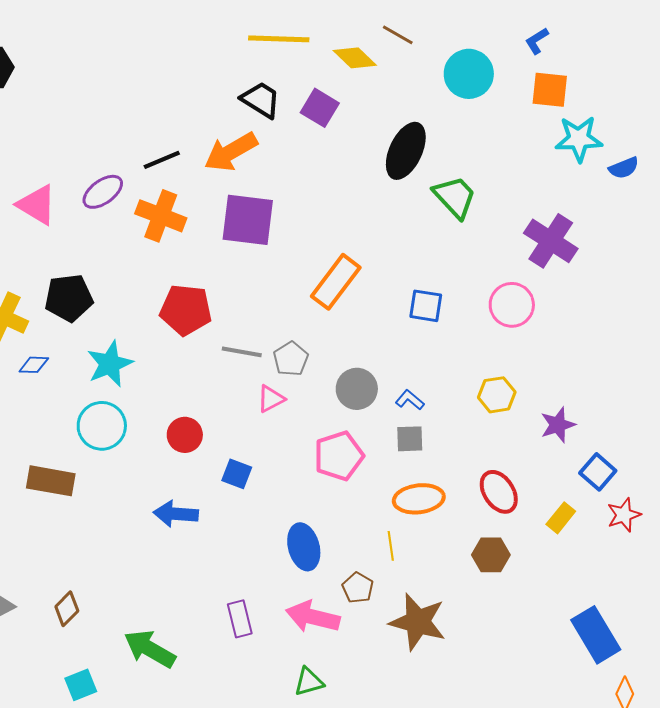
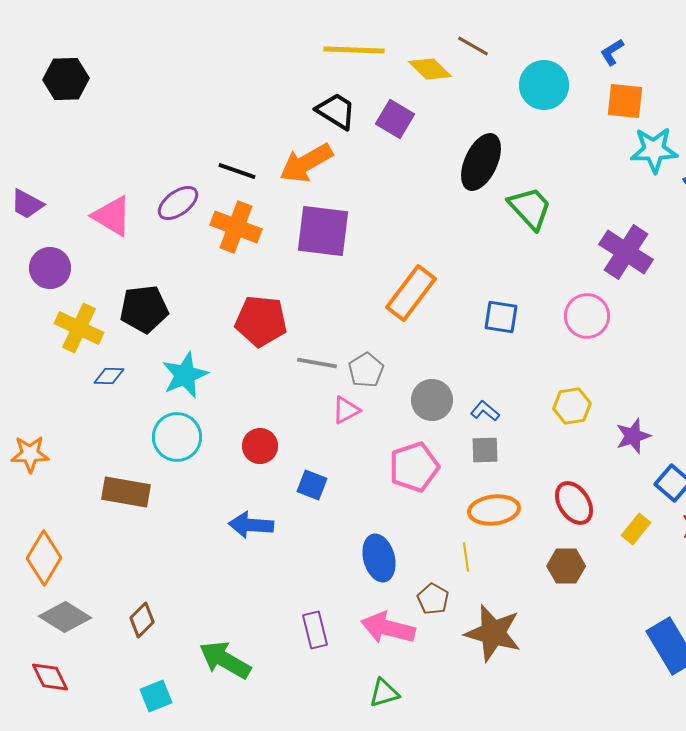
black line: (162, 160) -> (237, 171), turned 42

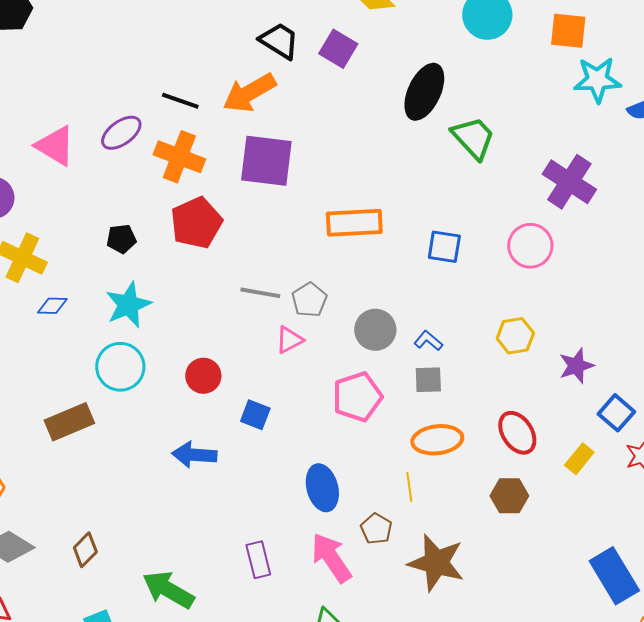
orange rectangle: (411, 293) -> (354, 223), turned 50
black pentagon: (144, 309) -> (121, 239), moved, size x0.6
red pentagon: (261, 321) -> (196, 223), moved, turned -30
brown rectangle: (126, 492) -> (69, 422), turned -33
pink arrow: (388, 628) -> (331, 558), turned 42

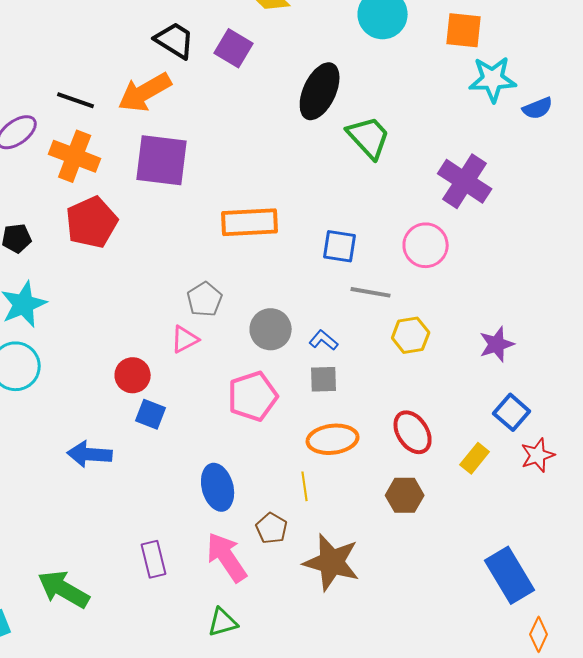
gray line: (260, 293) -> (371, 292), moved
purple star: (576, 366) -> (497, 344), moved
red circle: (203, 376) -> (133, 375), moved

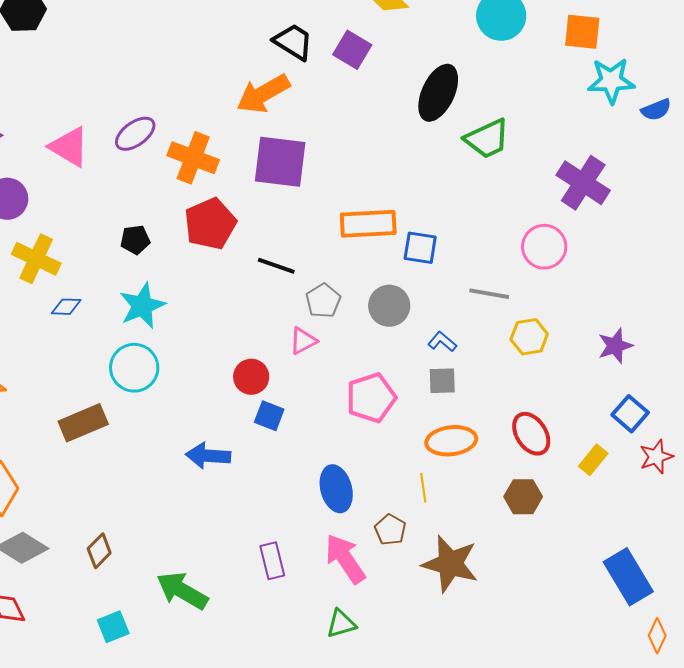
black line: (76, 100) -> (276, 266), moved
green trapezoid: (369, 137) -> (487, 139), turned 108
blue square: (340, 246) -> (420, 248), moved
gray circle: (271, 329) -> (389, 306), moved

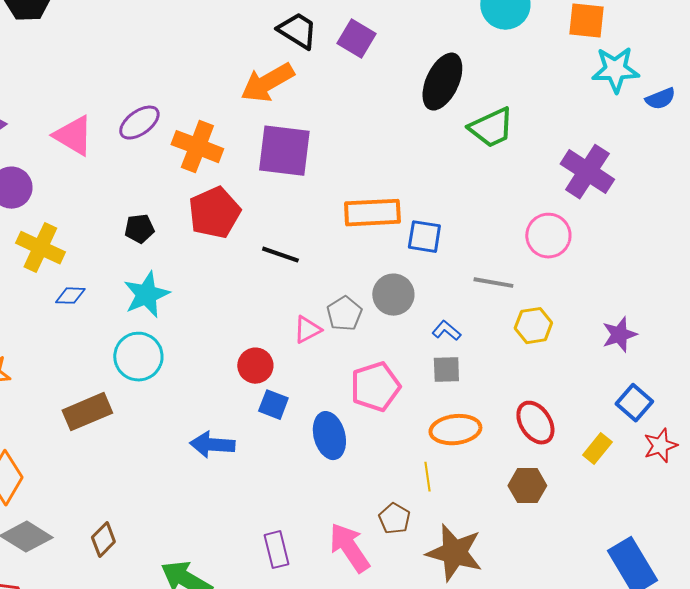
gray pentagon: (323, 301) -> (344, 314), moved
blue ellipse: (336, 489) -> (329, 436), moved

